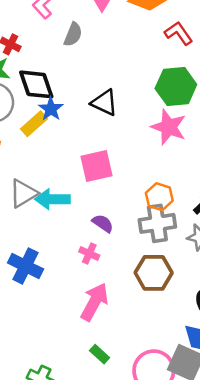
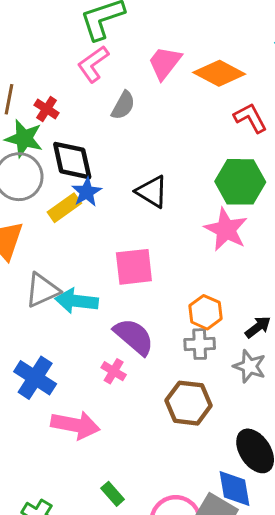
purple semicircle: (103, 223) -> (134, 337), size x1.6
gray cross: (157, 223) -> (200, 344), size x0.7
pink arrow: (94, 302) -> (75, 425), moved, turned 66

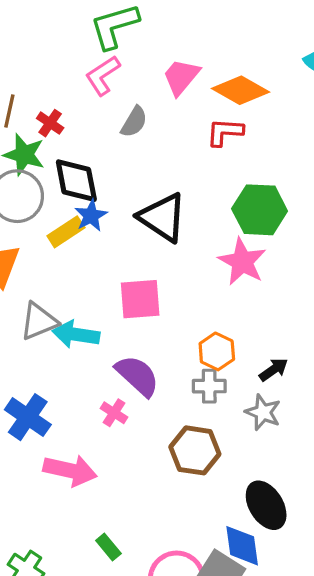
red L-shape: (250, 118) -> (225, 132), moved, turned -60
black triangle: (152, 192) -> (162, 217), size x1.4

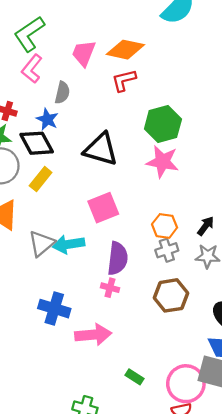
blue star: (91, 216) -> (47, 119), moved
purple semicircle: (137, 376) -> (118, 258), turned 72

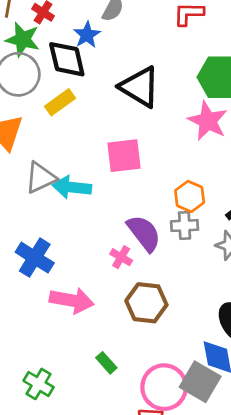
purple semicircle: (118, 258) -> (144, 233), moved, turned -60
pink cross: (110, 288) -> (121, 257), moved
brown hexagon: (171, 295) -> (146, 303), moved

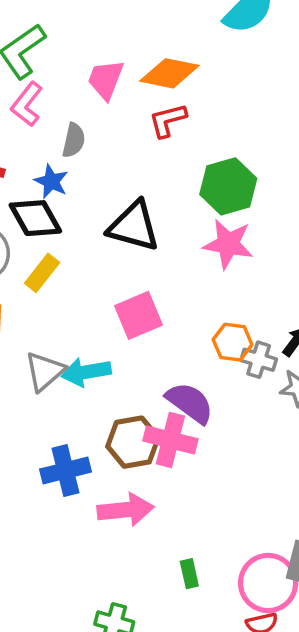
gray cross: (185, 226) -> (259, 360), moved, turned 36
pink cross: (121, 257) -> (170, 440), size x1.8
blue cross: (35, 258) -> (65, 471), turned -30
brown hexagon: (146, 303) -> (133, 442), moved
green rectangle: (106, 363) -> (189, 574), turned 45

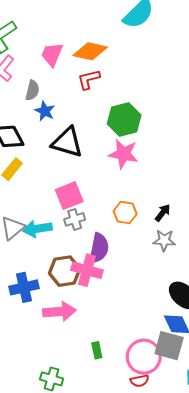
blue star: (51, 181) -> (45, 111), moved
gray cross: (259, 360) -> (75, 219), moved, turned -36
purple semicircle: (190, 403) -> (99, 248), turned 64

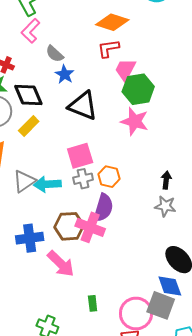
pink trapezoid: (52, 54) -> (125, 70), moved
gray semicircle: (32, 90) -> (55, 54), turned 114
orange hexagon: (125, 213) -> (109, 177), moved
black arrow: (163, 213) -> (166, 180), turned -36
pink arrow: (59, 311) -> (61, 264), turned 44

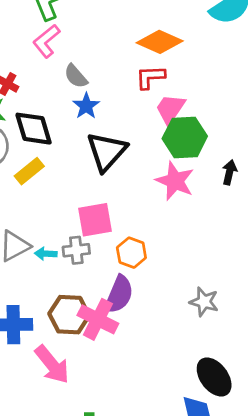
black triangle: (83, 106) -> (107, 151), turned 44
gray cross: (83, 179) -> (76, 250), moved
black arrow: (166, 180) -> (229, 172), moved
cyan arrow: (47, 184) -> (46, 254), size x0.6

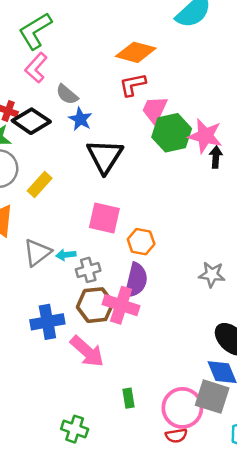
black diamond: (34, 129) -> (31, 121), moved, turned -30
pink star: (175, 181) -> (205, 136), moved
pink square: (95, 220) -> (104, 218), turned 32
gray cross: (76, 250) -> (88, 270), moved

